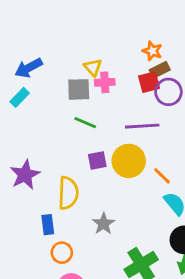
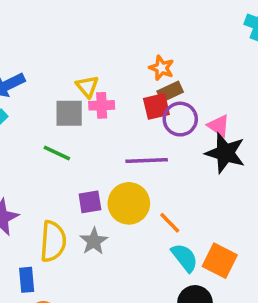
green line: (85, 123) -> (57, 153), moved
gray star: (104, 224) -> (94, 241), moved

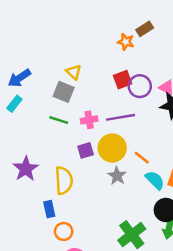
orange star: (161, 68) -> (126, 42), moved
brown rectangle: (170, 92) -> (145, 29), moved
pink cross: (102, 105) -> (89, 120), moved
gray square: (69, 113) -> (64, 92), turned 30
gray star: (94, 241) -> (117, 176), moved

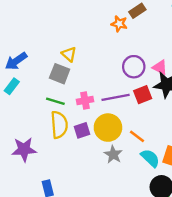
red square: (123, 80) -> (143, 95), moved
purple star: (26, 169) -> (24, 149), turned 30
yellow semicircle: (64, 180) -> (59, 125), moved

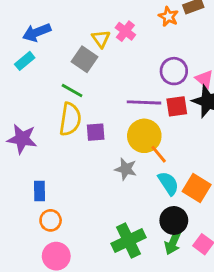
pink cross: (85, 101) -> (125, 31), moved, turned 35
yellow circle: (108, 128) -> (144, 136), moved
gray star: (113, 154) -> (126, 169), turned -30

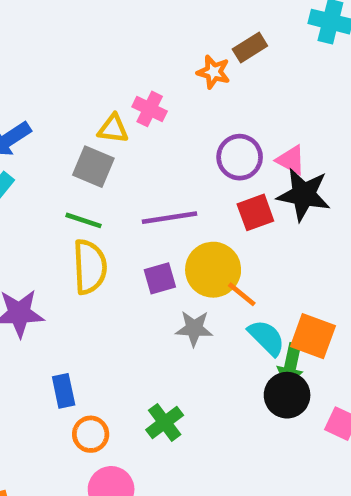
yellow triangle: (101, 39) -> (113, 129), turned -36
purple line: (144, 102) -> (169, 218), moved
purple square: (96, 132) -> (160, 278), moved
green cross: (128, 241) -> (165, 422), moved, size x0.7
green arrow: (173, 242) -> (291, 365), moved

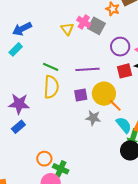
yellow triangle: (113, 129) -> (67, 29), turned 40
gray square: (93, 167) -> (96, 26), moved
blue rectangle: (64, 391) -> (18, 127), moved, turned 56
green cross: (165, 422) -> (61, 169), moved, turned -35

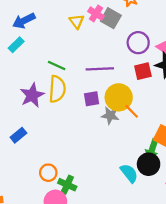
purple star: (19, 104) -> (32, 95), moved, turned -30
gray star: (93, 118) -> (110, 115), moved
cyan semicircle: (124, 125) -> (129, 173), moved

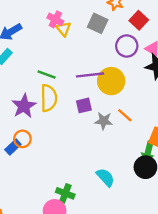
pink cross: (96, 14) -> (55, 19), moved
red square: (143, 71) -> (139, 20), moved, turned -30
yellow circle: (119, 97) -> (111, 81), moved
orange circle: (48, 173) -> (22, 139), moved
cyan semicircle: (129, 173) -> (105, 177), moved

